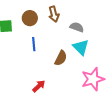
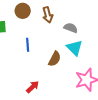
brown circle: (30, 18) -> (23, 11), moved

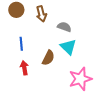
red arrow: (33, 87) -> (24, 68), moved, turned -56

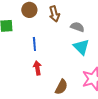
brown semicircle: (48, 58) -> (61, 87), moved

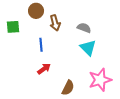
brown arrow: (54, 14) -> (55, 23), moved
red arrow: (37, 68) -> (44, 69), turned 64

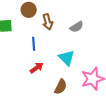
gray semicircle: (84, 28) -> (77, 27), turned 128
cyan triangle: (88, 48) -> (67, 58), moved

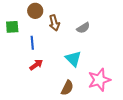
blue line: (34, 44) -> (32, 43), moved
red arrow: (37, 68) -> (36, 65), moved

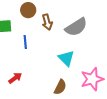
gray semicircle: (83, 28) -> (76, 27), size x1.6
red arrow: (36, 65) -> (15, 78), moved

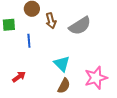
cyan triangle: (66, 58) -> (62, 64), moved

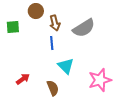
blue line: (29, 41) -> (52, 43), moved
brown semicircle: (64, 86) -> (53, 88), moved, turned -49

